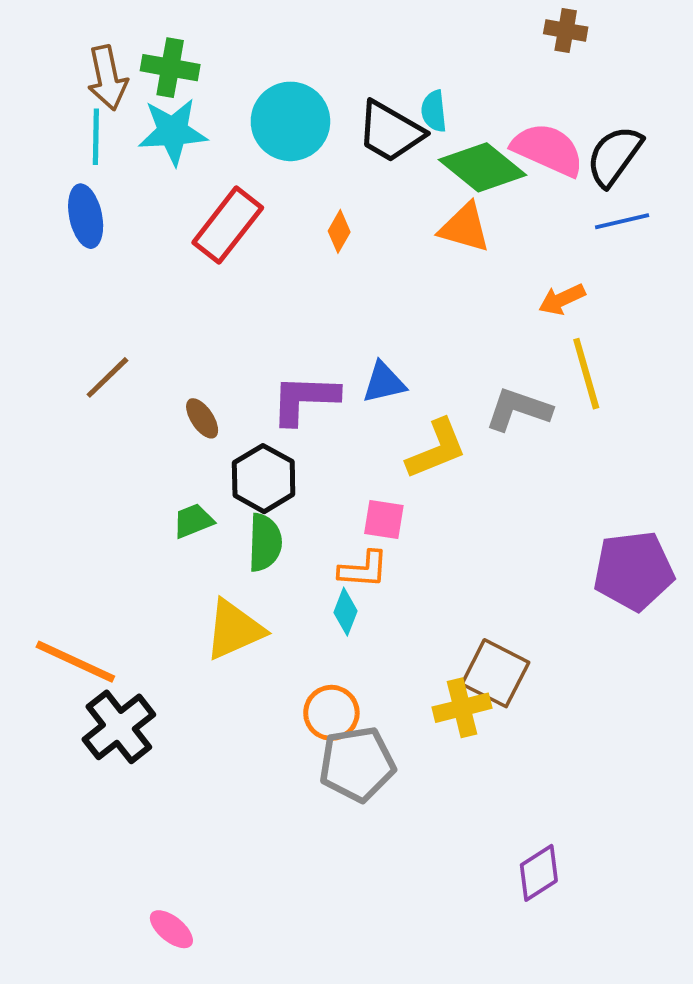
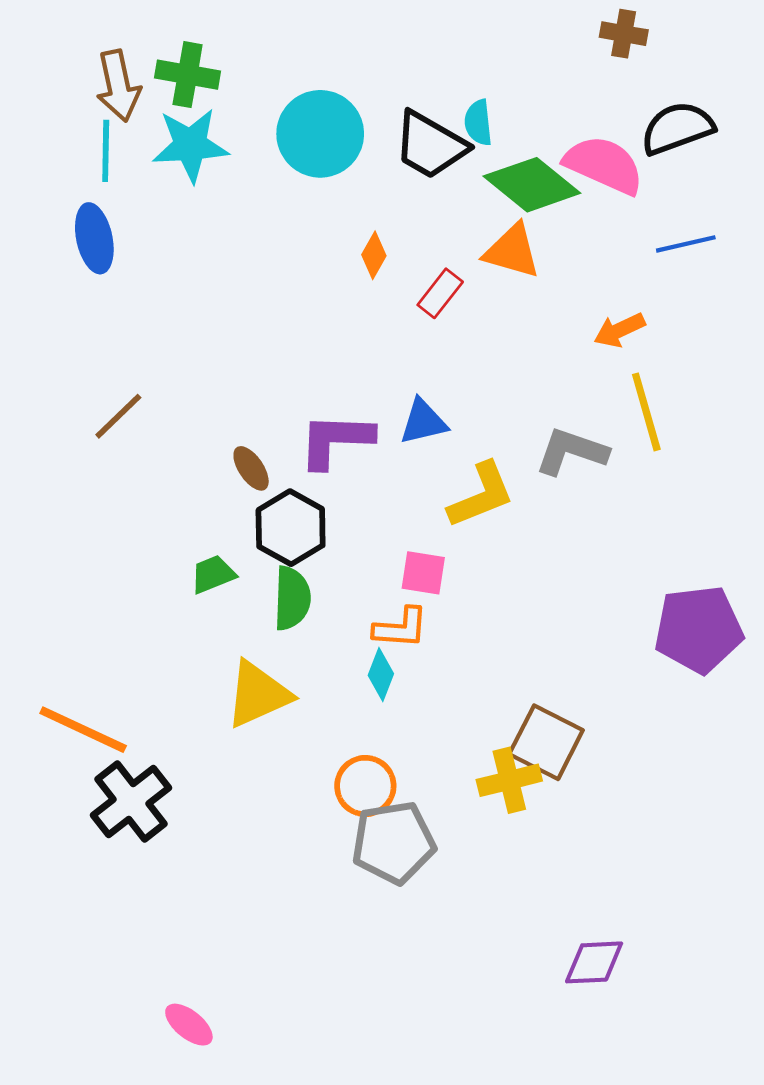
black semicircle: (614, 156) -> (677, 128), moved, turned 34
red rectangle: (228, 225) -> (440, 293), moved, size x0.6
brown ellipse: (202, 418) -> (251, 468), moved
purple diamond: (539, 873) -> (594, 962), turned 30

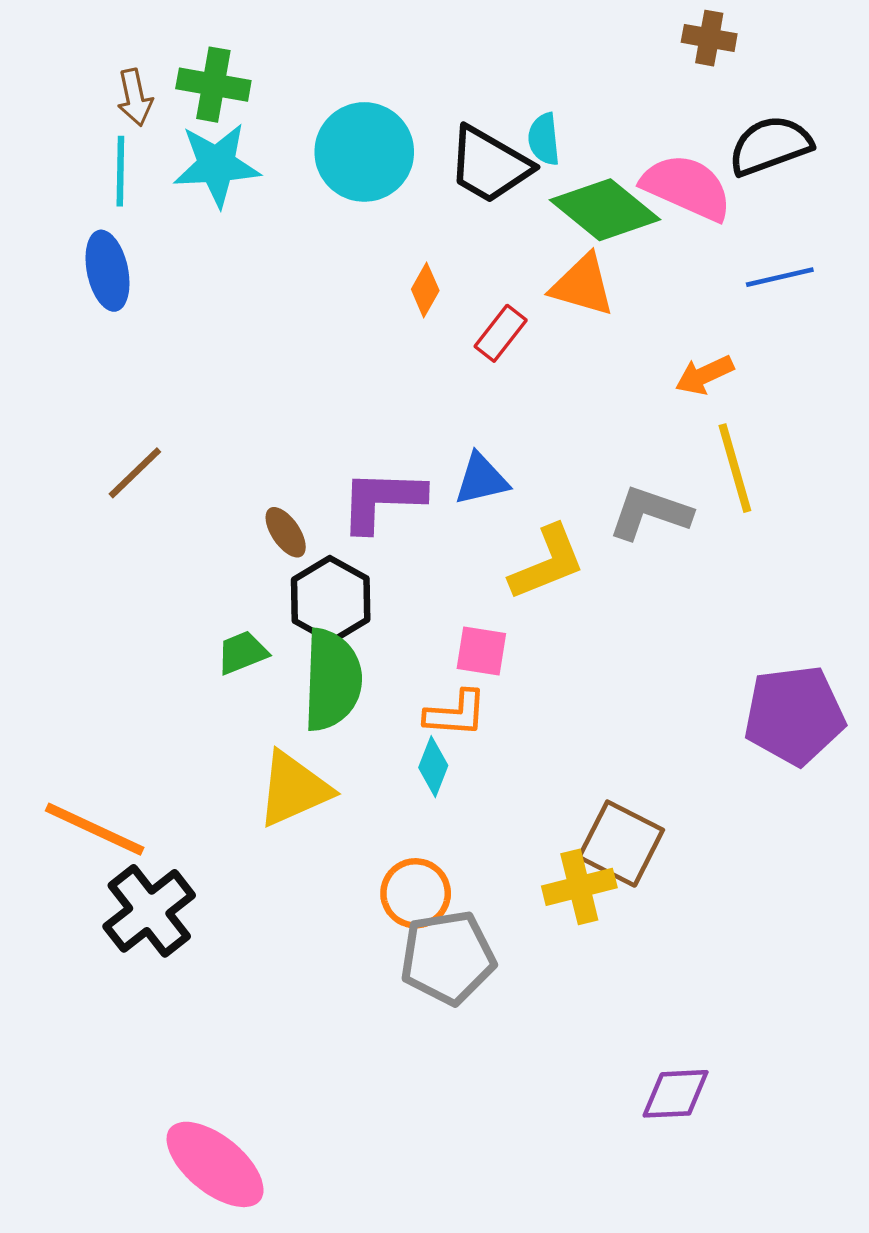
brown arrow: (118, 86) -> (135, 97), size x0.7
green semicircle: (292, 598) -> (332, 680), size x1.4
pink ellipse: (189, 1025) -> (215, 1164), size x1.8

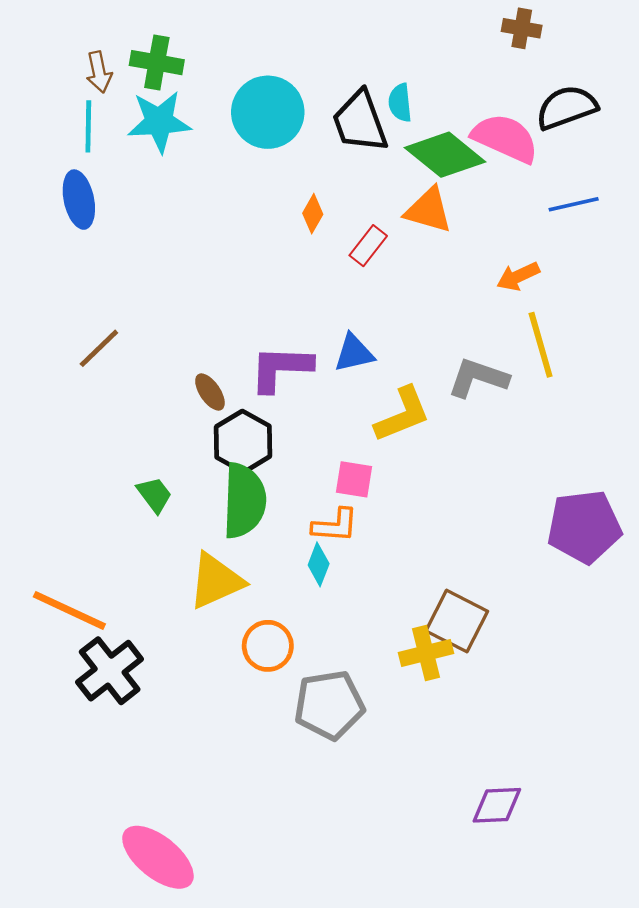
black trapezoid: (489, 165) -> (360, 122), turned 40
green trapezoid: (242, 653) -> (154, 495), moved, turned 75
orange circle: (416, 893) -> (268, 646), moved

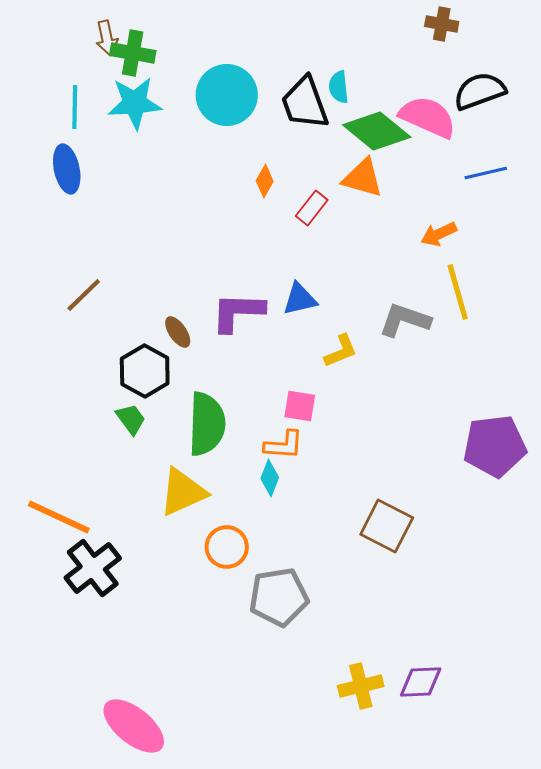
brown arrow: (99, 72) -> (107, 38), moved
yellow L-shape: (402, 414) -> (341, 351), size x0.7
black hexagon: (243, 442) -> (145, 371), moved
yellow cross: (426, 653) -> (361, 686), moved

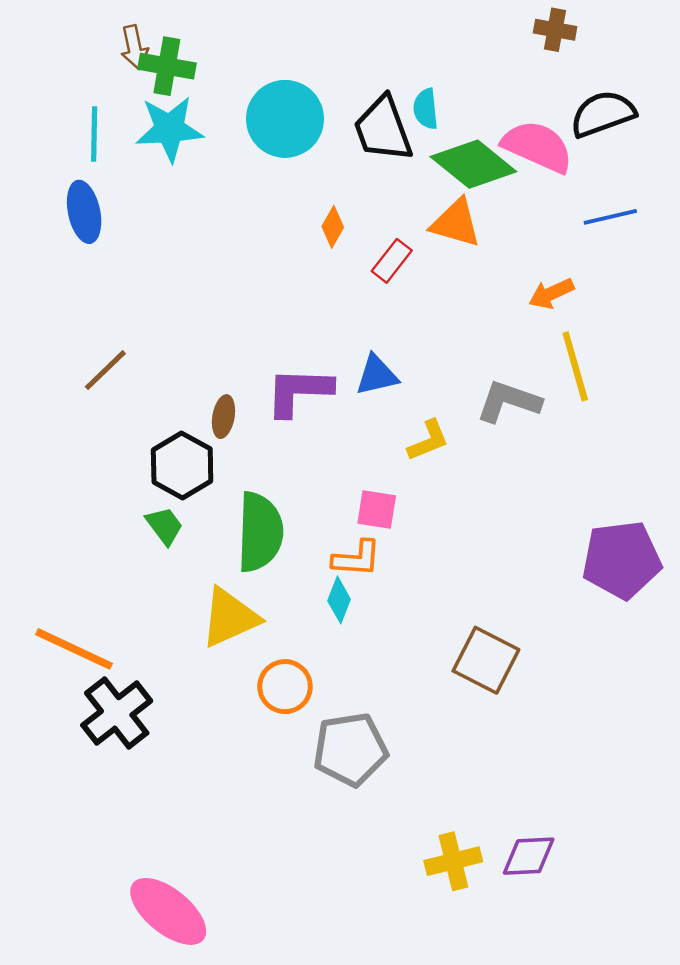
brown ellipse: (178, 332) -> (223, 417), turned 44

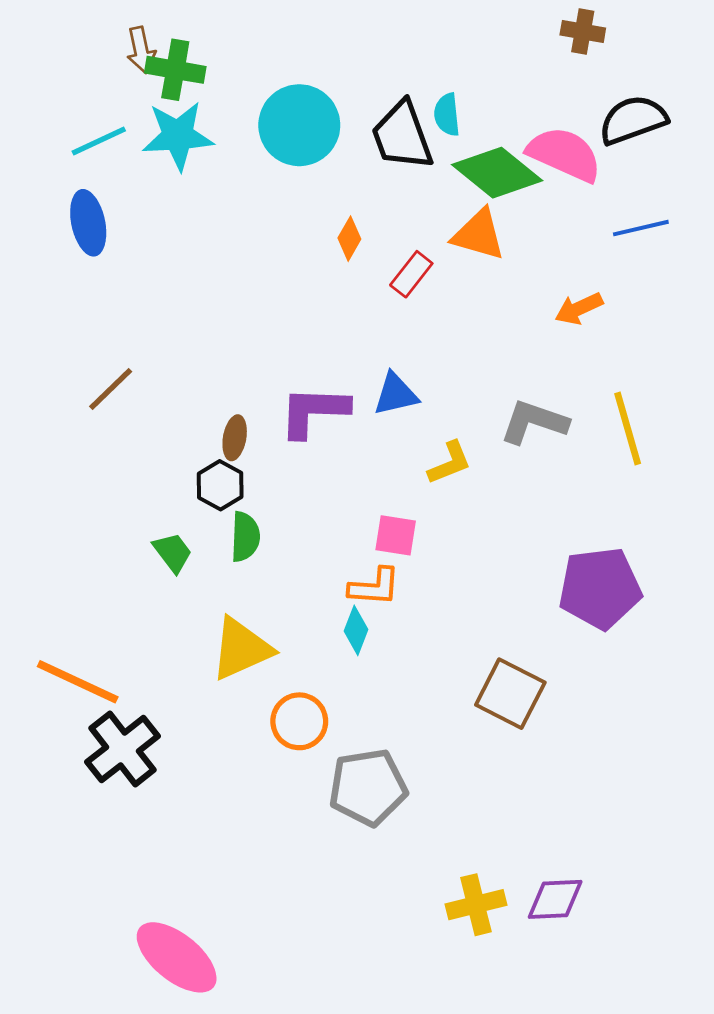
cyan line: (94, 134) -> (99, 141), turned 64
yellow line: (575, 366) -> (628, 429), moved
black hexagon: (182, 466) -> (220, 485), moved, size x0.7
green semicircle: (260, 532) -> (245, 537), moved, size x0.6
purple pentagon: (622, 560) -> (600, 588), moved

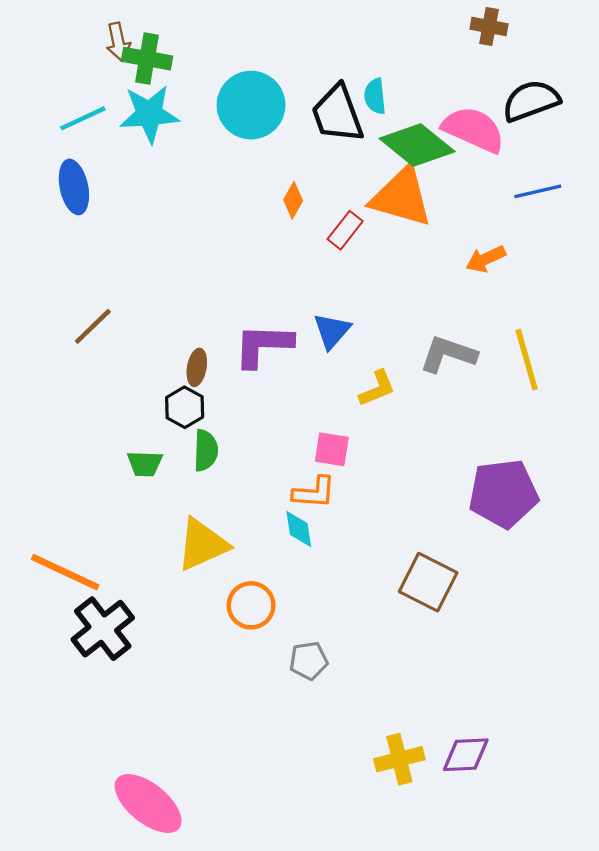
orange triangle: (479, 235) -> (402, 197), size x1.4
blue triangle: (396, 394) -> (332, 331), turned -36
green trapezoid: (173, 553) -> (145, 464), turned 129
cyan diamond: (356, 630) -> (299, 529), turned -30
gray pentagon: (368, 787) -> (309, 661), size x0.6

